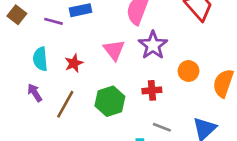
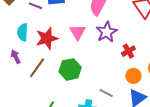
red star: (74, 63) -> (47, 38), size x1.6
orange circle: (189, 71) -> (133, 76), moved
red cross: (152, 90) -> (128, 51), moved, turned -32

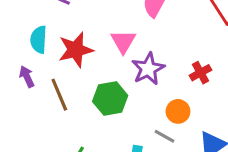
purple star: (107, 32) -> (148, 69), moved
brown line: (37, 68) -> (59, 95), turned -60
orange circle: (133, 76) -> (178, 111), moved

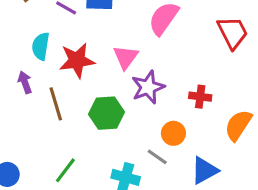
red cross: (201, 73) -> (200, 97), turned 30

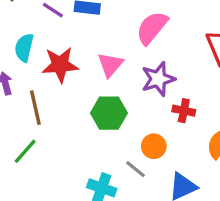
purple star: (148, 87) -> (158, 79), moved
green hexagon: (107, 113) -> (109, 113), moved
green line: (65, 170) -> (25, 151), moved

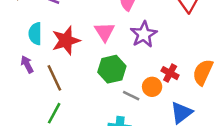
red cross: (184, 111) -> (170, 73), moved, turned 30
gray line: (135, 169) -> (131, 96), moved

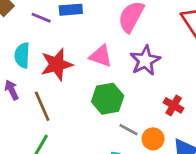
pink triangle: (104, 32) -> (101, 56), turned -40
orange circle: (152, 87) -> (153, 139), moved

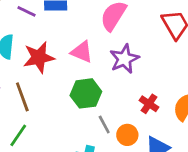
gray line: (129, 130) -> (104, 124), turned 30

